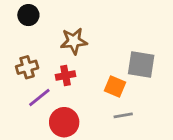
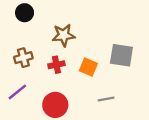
orange square: (115, 86) -> (88, 67), moved
purple line: (39, 97) -> (17, 92), moved

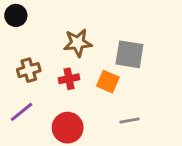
black circle: (25, 13) -> (16, 15), moved
gray square: (121, 55) -> (129, 54), moved

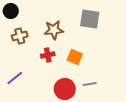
gray square: (129, 54) -> (90, 19), moved
brown cross: (29, 70) -> (20, 36), moved
red circle: (68, 128) -> (65, 89), moved

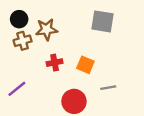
black circle: (11, 11) -> (19, 19), moved
brown star: (54, 30) -> (47, 29), moved
gray line: (90, 84) -> (108, 88), moved

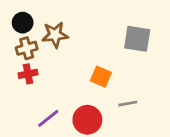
gray square: (103, 21) -> (137, 39), moved
red cross: (55, 63) -> (28, 74), moved
purple line: (17, 89) -> (48, 118), moved

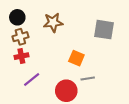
brown star: (55, 35) -> (53, 22), moved
gray line: (128, 104) -> (88, 78), moved
purple line: (48, 118) -> (32, 80), moved

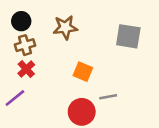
red cross: (21, 56) -> (26, 69), turned -32
orange square: (76, 58) -> (83, 72), moved
purple line: (32, 80) -> (15, 98), moved

